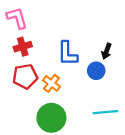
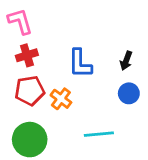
blue circle: (96, 71) -> (129, 93), moved
cyan line: (105, 112) -> (99, 134), moved
green circle: (51, 118) -> (30, 140), moved

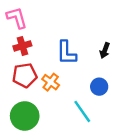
blue circle: (129, 93) -> (99, 87), moved
cyan line: (99, 134) -> (82, 111), turned 60

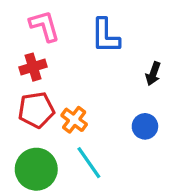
pink L-shape: (17, 18) -> (44, 26), moved
blue L-shape: (66, 53) -> (105, 36), moved
cyan line: (82, 111) -> (89, 163), moved

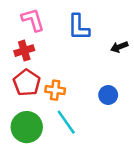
black arrow: (153, 74) -> (119, 47), moved, turned 49
red pentagon: (36, 110) -> (27, 83), turned -30
orange cross: (74, 120) -> (55, 90), turned -30

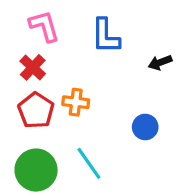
red cross: (24, 51) -> (33, 67), turned -30
orange cross: (55, 90) -> (76, 102), moved

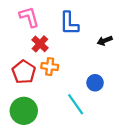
red cross: (33, 67) -> (40, 44), moved
cyan line: (89, 163) -> (76, 104), moved

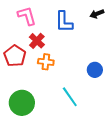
black arrow: (105, 41) -> (97, 14), moved
red pentagon: (24, 72) -> (15, 56), moved
blue circle: (95, 83) -> (95, 70), moved

